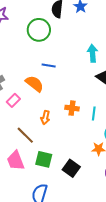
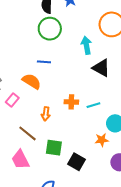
green circle: (39, 30) -> (50, 29), moved
cyan line: (94, 113) -> (93, 105), turned 72
green square: (44, 159) -> (54, 148), moved

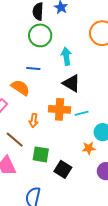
cyan arrow: (86, 45) -> (66, 56), moved
black triangle: (101, 68) -> (71, 83), moved
orange cross: (71, 102) -> (60, 109), size x1.5

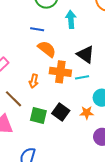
black triangle: (71, 83) -> (86, 55), moved
orange semicircle: (20, 88) -> (47, 49), moved
black square: (63, 169) -> (61, 112), moved

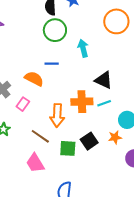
orange semicircle: (47, 49) -> (34, 79), moved
orange arrow: (34, 81) -> (57, 115), size x1.6
black square: (61, 112) -> (89, 141), turned 30

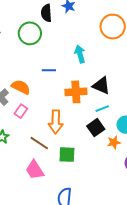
green circle: (55, 30) -> (30, 33), moved
orange semicircle: (34, 79) -> (21, 87), moved
orange cross: (82, 102) -> (76, 92), moved
black square: (89, 141) -> (96, 128), moved

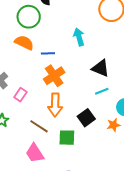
orange semicircle: (21, 87) -> (24, 43), moved
orange cross: (76, 92) -> (54, 76), moved, turned -30
black square: (96, 128) -> (86, 118), moved

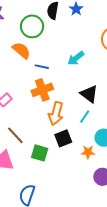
cyan arrow: (79, 37) -> (76, 58), turned -126
cyan line: (102, 91) -> (85, 117), turned -48
orange arrow: (55, 105) -> (56, 113), moved

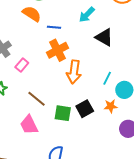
black triangle: (89, 94) -> (104, 37), moved
cyan line: (85, 117) -> (107, 78), moved
black square: (63, 138) -> (85, 109), moved

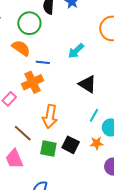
black triangle: (104, 37) -> (87, 84), moved
orange cross: (57, 50) -> (33, 82), moved
orange arrow: (74, 72) -> (50, 117), moved
black square: (85, 109) -> (71, 145), turned -36

